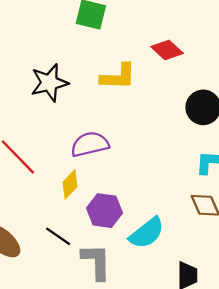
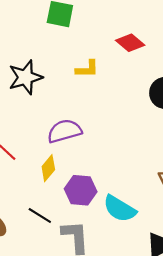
yellow L-shape: (118, 77) -> (87, 69), size x0.7
cyan semicircle: (147, 233) -> (120, 209), turned 72

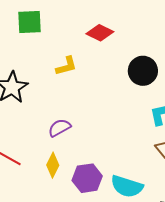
purple semicircle: (64, 131) -> (59, 128), size x0.7

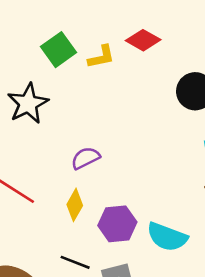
green square: (29, 22) -> (58, 50), moved, turned -36
yellow L-shape: (66, 66) -> (101, 57), moved

